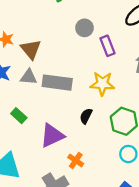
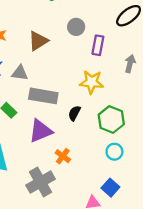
purple rectangle: (107, 46) -> (98, 45), turned 30
brown triangle: (31, 49) -> (38, 41), moved, turned 35
gray rectangle: (57, 83) -> (43, 96), moved

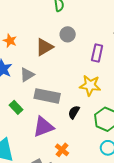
gray circle: (76, 27) -> (68, 34), moved
gray triangle: (20, 73) -> (27, 75), turned -42

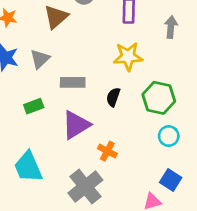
gray rectangle: (47, 96) -> (73, 82), size x0.7
green rectangle: (16, 107) -> (34, 106), turned -56

